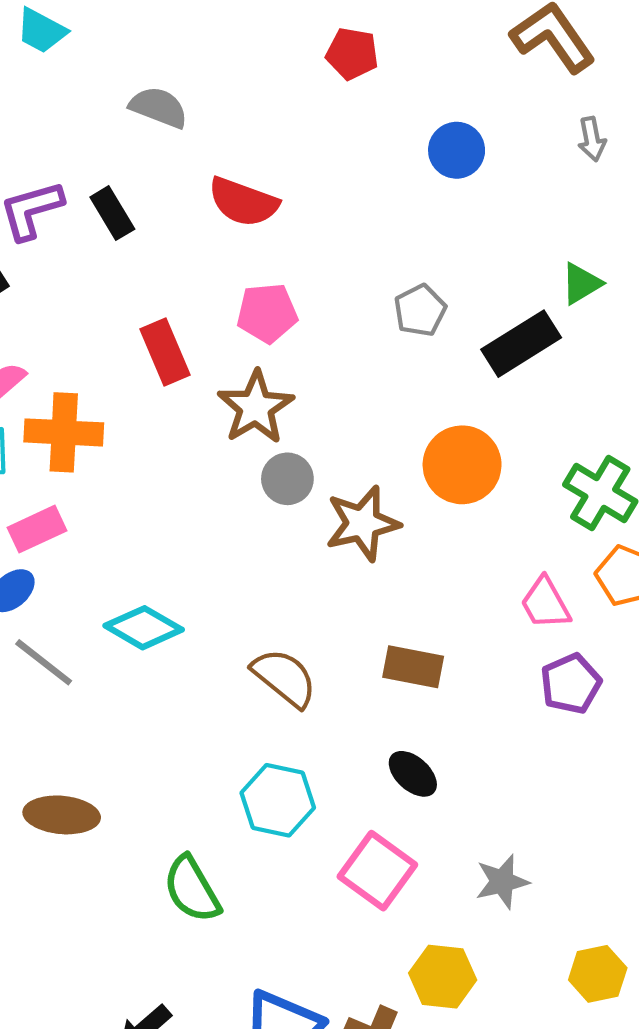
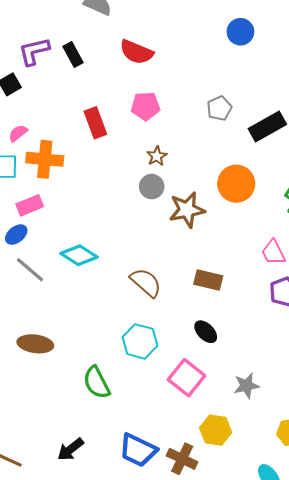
brown star: (256, 407) -> (157, 156), moved, size x0.6

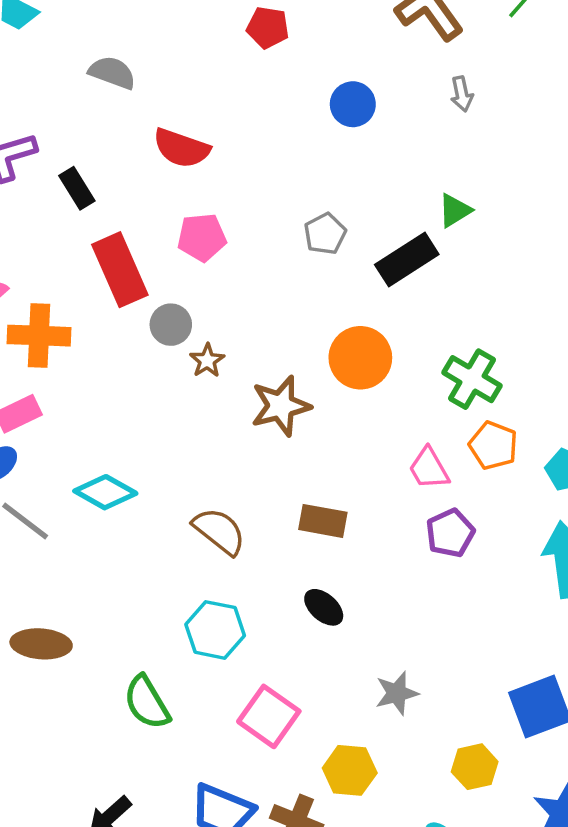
black rectangle: (73, 55) -> (77, 188), moved
red rectangle: (95, 123) -> (120, 270), size x1.4
brown star: (157, 156) -> (207, 361), moved
gray circle: (152, 187) -> (171, 325), moved
pink square: (186, 378) -> (269, 716), moved

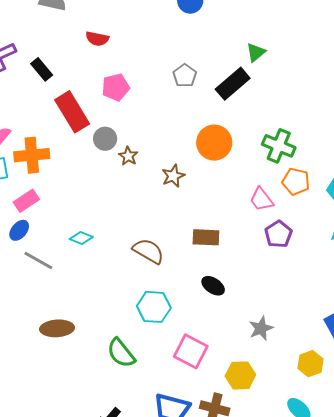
red semicircle: (181, 148) -> (97, 39), size x0.7
brown star: (281, 406) -> (173, 176), size x0.7
cyan diamond: (105, 492) -> (81, 238), size x0.7

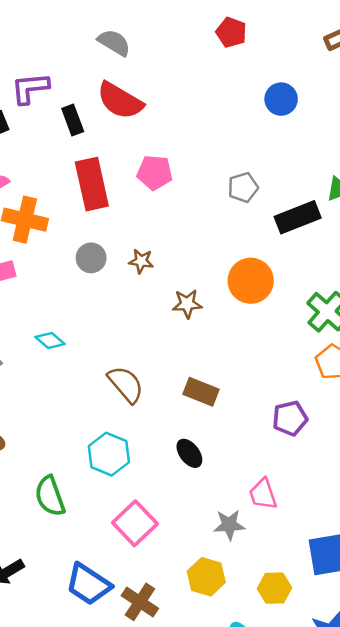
red semicircle: (97, 39) -> (120, 101), moved, size x1.6
gray circle: (105, 139) -> (91, 258), moved
brown star: (128, 156) -> (141, 261), turned 30
pink trapezoid: (261, 200) -> (263, 494), moved
yellow hexagon: (240, 375) -> (206, 577), moved

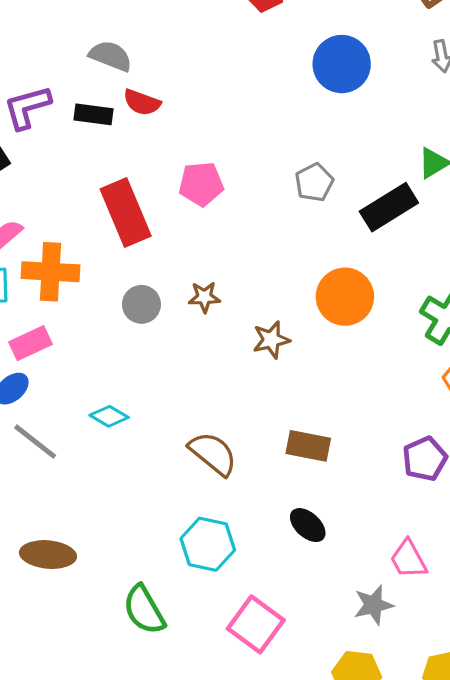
gray semicircle: (114, 43) -> (110, 56), moved
blue circle: (281, 99) -> (342, 64), size x1.4
red semicircle: (120, 101) -> (142, 102), size x0.6
black rectangle: (73, 120) -> (94, 114), moved, turned -52

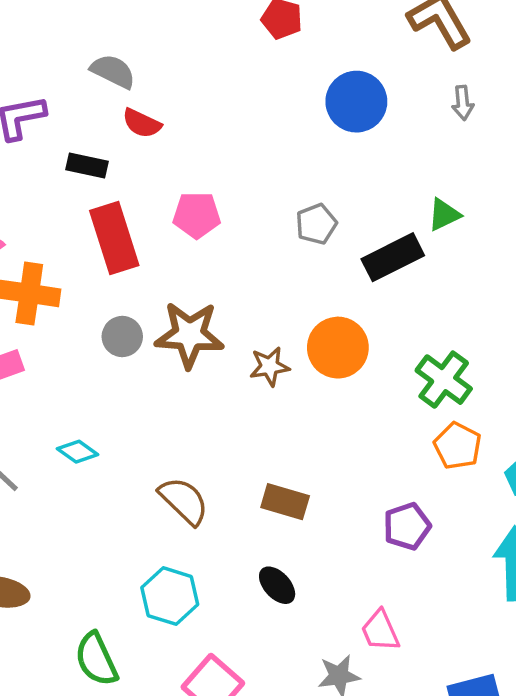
black rectangle: (94, 114) -> (87, 166), moved
brown star: (204, 297) -> (189, 335), size x2.0
brown star: (271, 340) -> (269, 366), moved

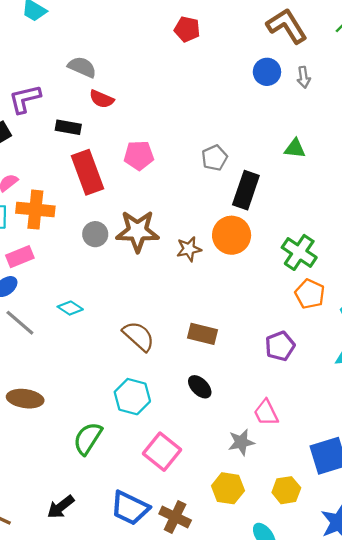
blue circle: (356, 102) -> (267, 72), moved, size x0.7
green triangle: (444, 215) -> (295, 148), turned 35
black rectangle: (393, 257) -> (246, 190), moved, turned -42
green semicircle: (96, 659) -> (88, 438), turned 60

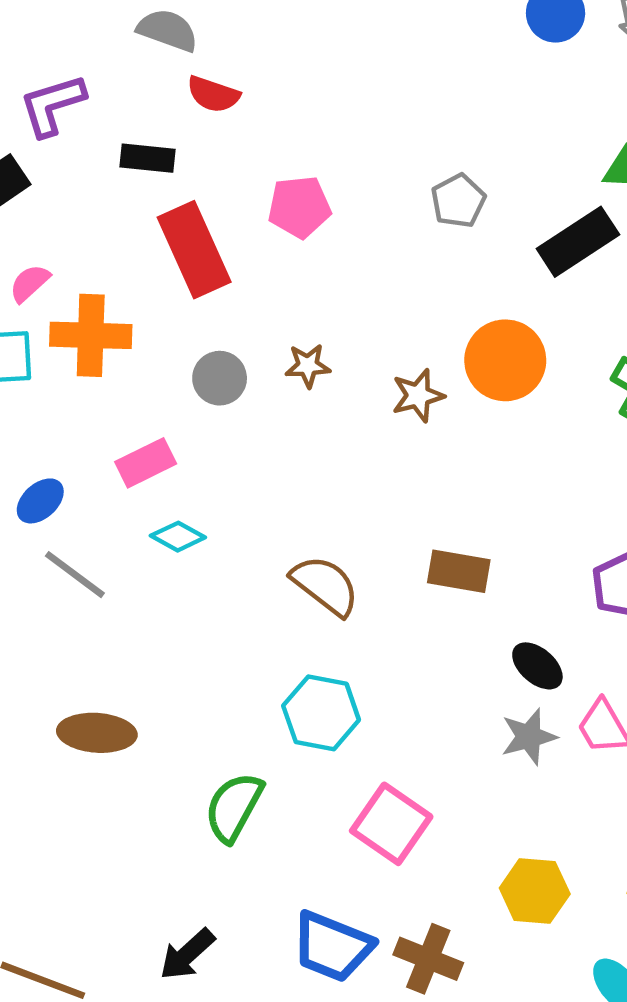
black rectangle: (246, 190) -> (578, 242), moved, turned 42
brown star: (138, 231) -> (308, 366), size x0.5
pink rectangle: (20, 257) -> (146, 463), moved
black ellipse: (200, 387) -> (537, 666), moved
gray star: (241, 442) -> (529, 737), moved

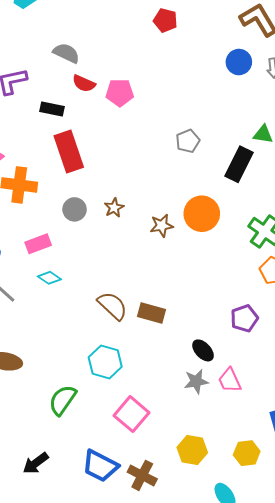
pink pentagon: (299, 207) -> (120, 93), moved
black rectangle: (578, 242) -> (239, 164), turned -36
brown star: (308, 366) -> (114, 208), turned -30
brown rectangle: (459, 571) -> (152, 313), moved

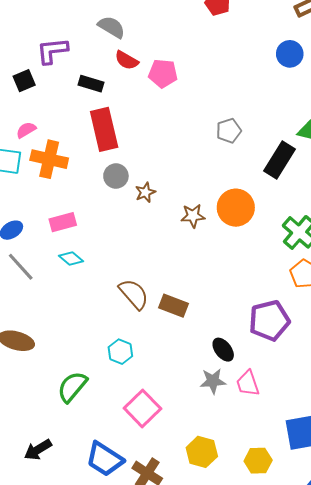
gray circle: (75, 209) -> (116, 176), moved
purple pentagon: (244, 318) -> (269, 321), size x1.4
cyan hexagon: (105, 362) -> (120, 352), size x0.7

